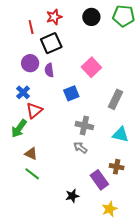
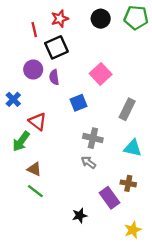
blue cross: (23, 92) -> (13, 99), moved
red triangle: (34, 110) -> (38, 121), turned -42
yellow star: (109, 209) -> (133, 230), moved

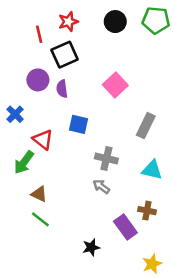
blue square: (79, 103) -> (78, 124), moved, turned 35

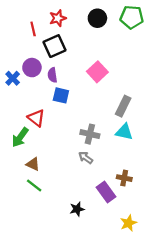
blue cross: (15, 114) -> (13, 78), moved
blue square: (78, 124) -> (61, 95), moved
cyan triangle: (152, 170) -> (124, 132), moved

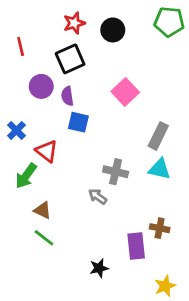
black circle: (97, 18) -> (113, 30), moved
red line: (33, 29) -> (21, 46), moved
blue cross: (13, 78) -> (16, 130), moved
gray arrow: (86, 158) -> (98, 197), moved
purple rectangle: (106, 192) -> (136, 246), turned 30

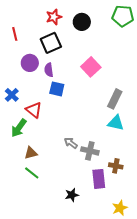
gray cross: (116, 172) -> (90, 151), moved
brown triangle: (43, 210) -> (31, 153), turned -40

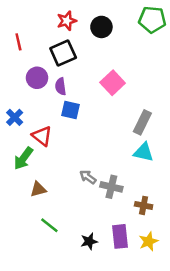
green line: (32, 173) -> (49, 225), moved
purple rectangle: (99, 179) -> (120, 236), moved
yellow star: (120, 208) -> (149, 241), moved

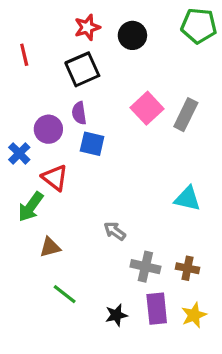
purple circle: (37, 78) -> (48, 129), moved
gray rectangle: (142, 122) -> (186, 115), moved
gray cross: (111, 187) -> (145, 267), moved

